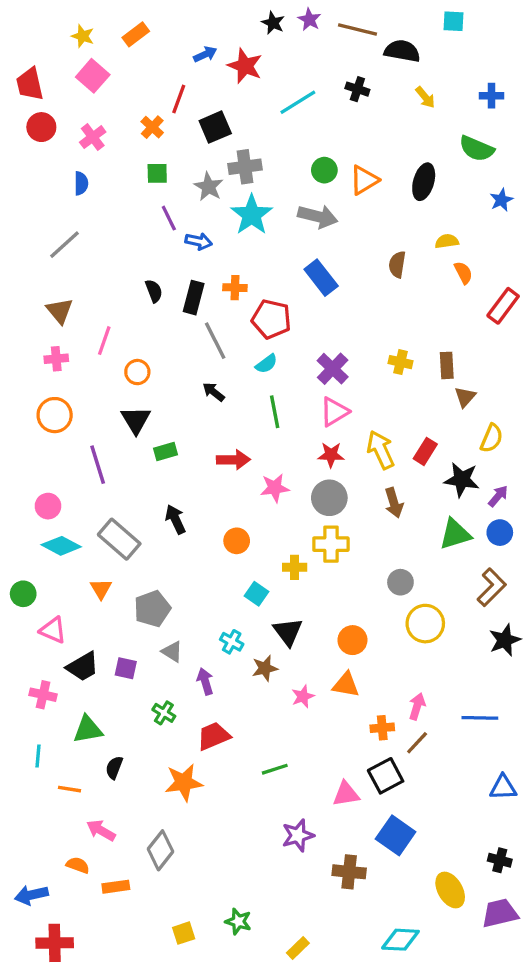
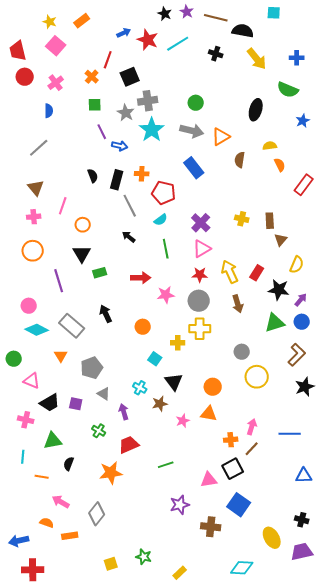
yellow arrow: (425, 97) -> (257, 59), size x1.6
cyan line: (298, 102) -> (178, 44), moved
orange triangle: (364, 180) -> (221, 137), moved

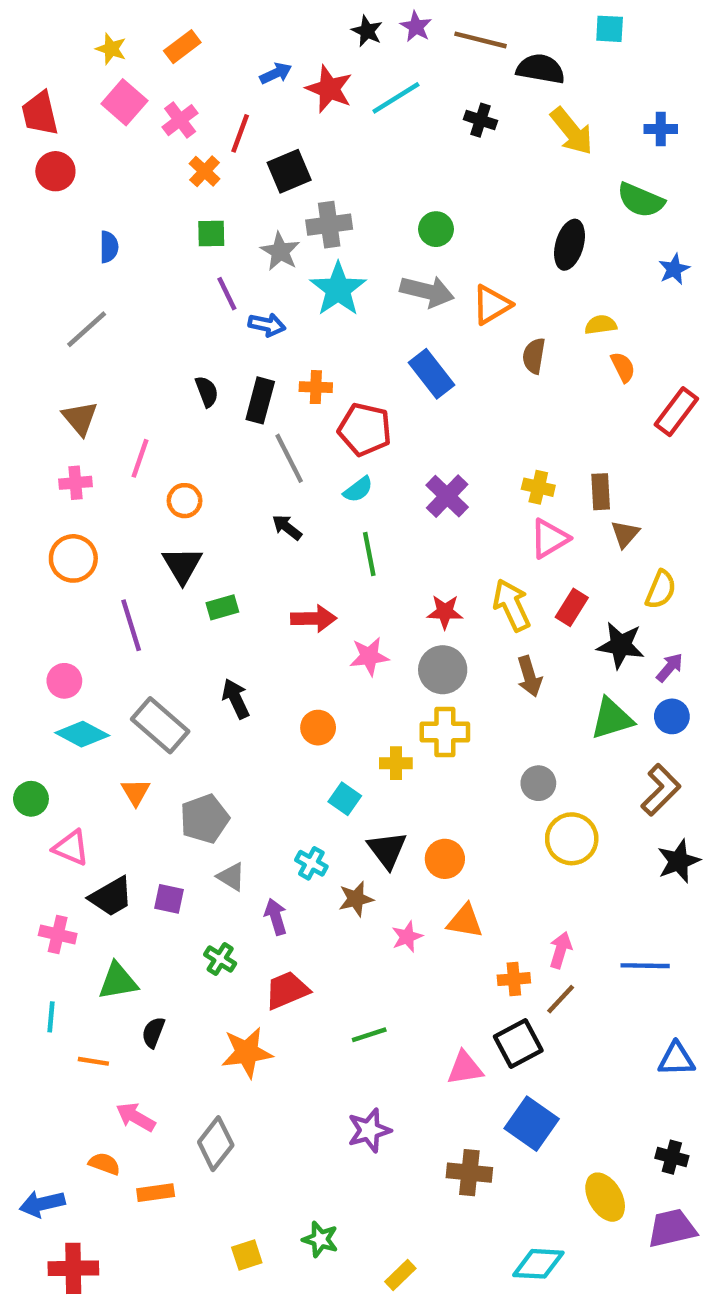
pink cross: (56, 83) -> (180, 120), moved
pink triangle: (202, 249) -> (549, 538), moved
orange circle: (213, 387) -> (445, 859), moved
purple star: (180, 505) -> (369, 1130), moved

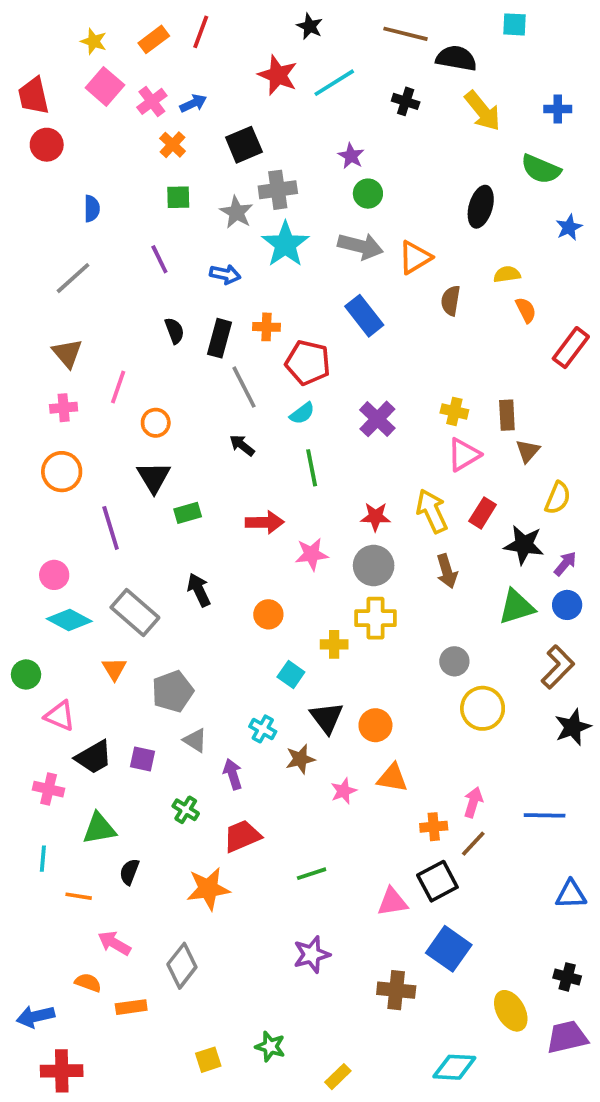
purple star: (416, 27) -> (351, 156), moved
blue arrow: (276, 73) -> (193, 103), moved
red line: (240, 133) -> (201, 32), moved
purple line: (227, 294) -> (159, 259), moved

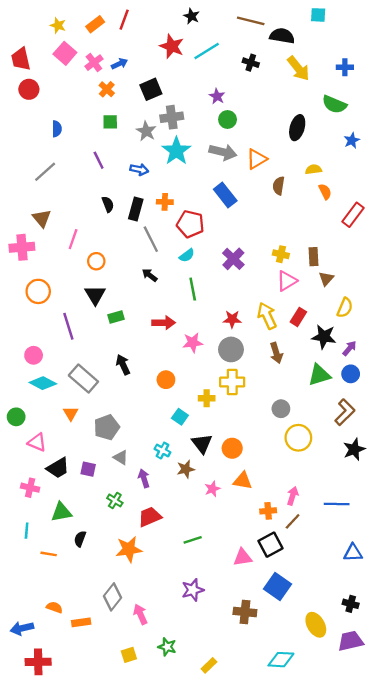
pink cross: (64, 408) -> (22, 247), moved, size x1.5
pink arrow: (114, 943) -> (140, 614), moved, turned 36

